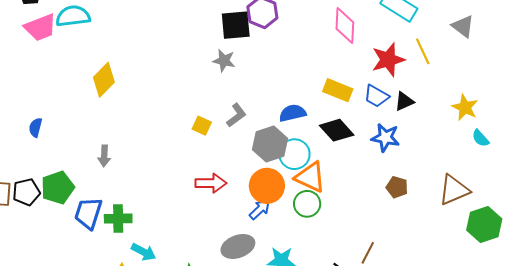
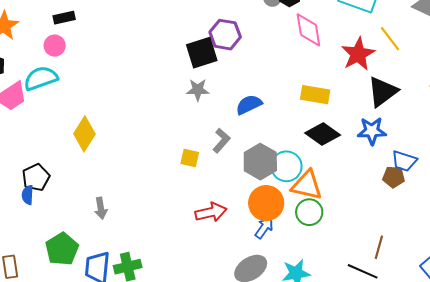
blue trapezoid: (376, 96) -> (404, 161), moved
black triangle: (404, 101) -> (383, 92), size x1.6
blue semicircle: (292, 113) -> (249, 105), moved
black pentagon: (26, 192) -> (36, 177), moved

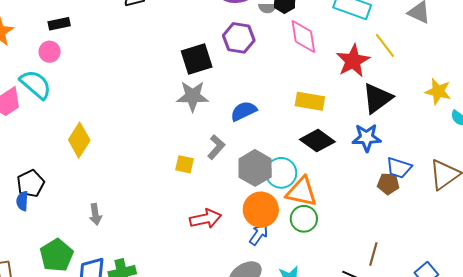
purple hexagon: (225, 35) -> (239, 38), moved
cyan semicircle: (41, 78) -> (36, 84), turned 60
gray star: (198, 90) -> (193, 96), size x1.4

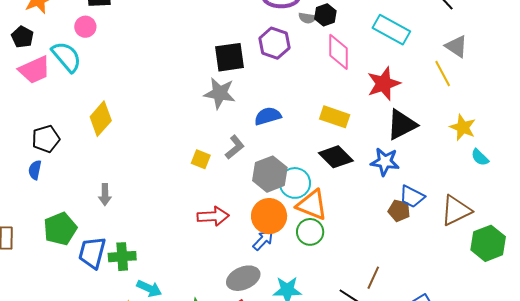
yellow line: (385, 45) -> (443, 73), moved
black pentagon: (31, 183) -> (46, 139), moved

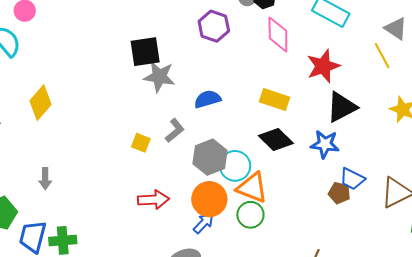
black square: (229, 57) -> (145, 52), moved

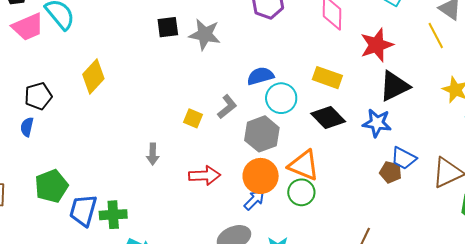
black square: (145, 52) -> (168, 27), moved, size x0.7
gray star: (159, 77) -> (205, 34), moved
cyan circle: (235, 166) -> (281, 98), moved
gray arrow: (45, 179) -> (153, 154), moved

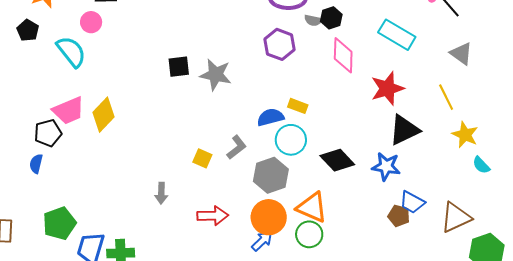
pink trapezoid: (28, 27) -> (69, 111), moved
yellow line: (436, 36) -> (446, 97), moved
yellow rectangle: (327, 78) -> (298, 106), moved, size x0.7

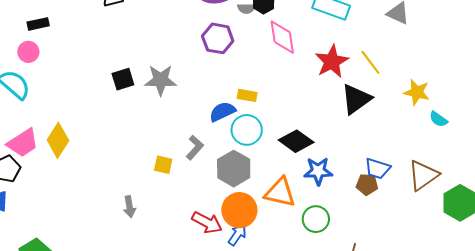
yellow line: (446, 97) -> (370, 62), moved
blue star: (386, 166) -> (318, 171), moved
red arrow: (213, 216) -> (207, 222), moved, turned 40
green circle: (309, 234) -> (316, 219), moved

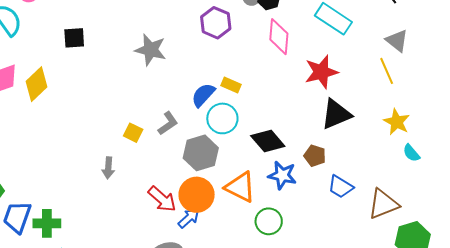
yellow line: (370, 62) -> (387, 71), moved
black square: (123, 79) -> (74, 38), moved
blue semicircle: (222, 112) -> (203, 95), turned -36
brown pentagon: (367, 184) -> (315, 156), moved
gray arrow: (129, 207) -> (108, 168), moved

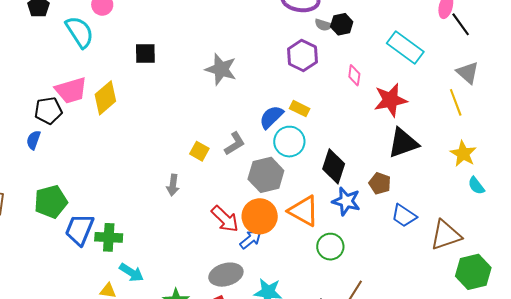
purple hexagon: (216, 23) -> (302, 55), moved
pink diamond: (279, 37) -> (354, 75), moved, size x0.6
black diamond: (268, 141) -> (334, 166), turned 56

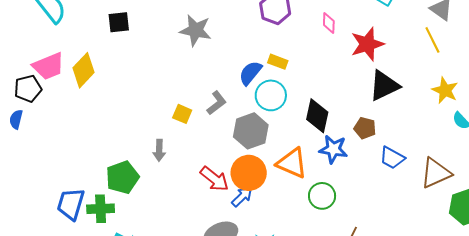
green pentagon: (51, 202) -> (122, 177), moved

